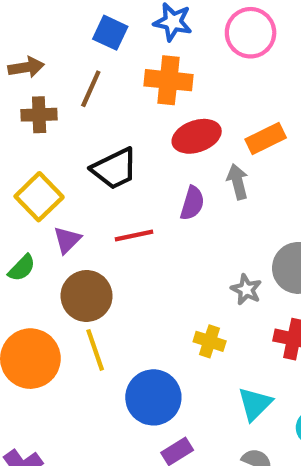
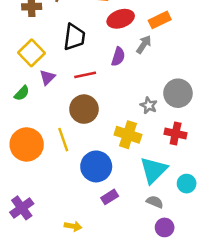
black trapezoid: (115, 169) -> (74, 37), turned -56
gray arrow: (238, 182) -> (144, 44), turned 48
brown circle: (87, 296) -> (84, 109), moved
yellow cross: (210, 341) -> (128, 135), size x1.5
cyan triangle: (255, 404) -> (154, 170), size x1.4

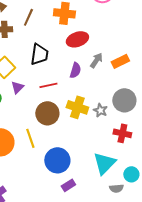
orange rectangle: (160, 20) -> (120, 61), moved
yellow cross: (128, 135) -> (77, 107), moved
gray semicircle: (155, 202) -> (116, 188), moved, turned 152

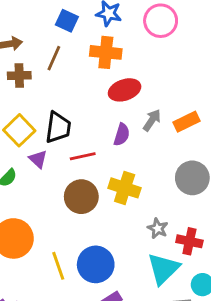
black trapezoid: (39, 54) -> (58, 127), moved
purple triangle: (17, 87) -> (38, 159), turned -32
gray star: (100, 110) -> (158, 228), moved
red cross: (122, 133) -> (189, 241), moved
yellow line: (30, 138) -> (58, 266), moved

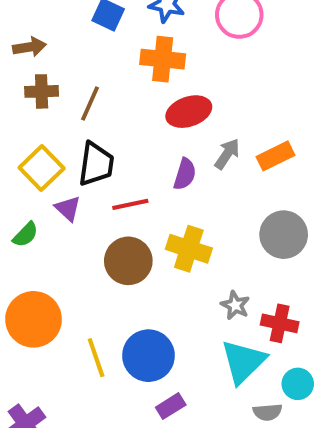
brown line: (54, 58) -> (90, 104), moved

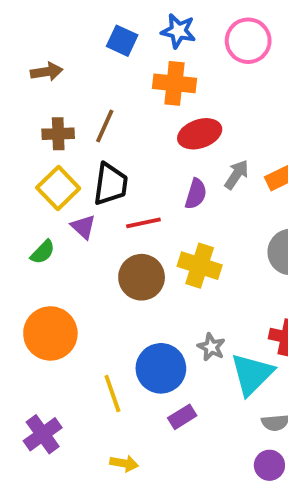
brown cross: (42, 91) -> (58, 134), moved
gray star: (235, 305) -> (211, 347), moved
yellow line: (96, 358) -> (112, 394), moved

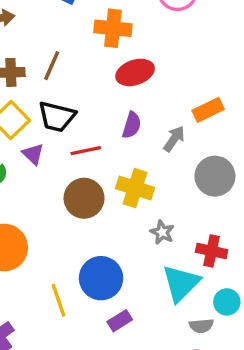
gray arrow: (237, 174) -> (174, 139), moved
black trapezoid: (111, 184) -> (57, 117), turned 96
gray star: (211, 347) -> (162, 232), moved

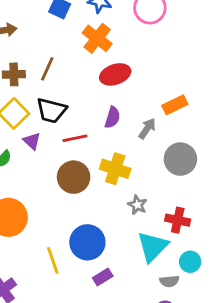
orange cross: (113, 28) -> (97, 38), turned 32

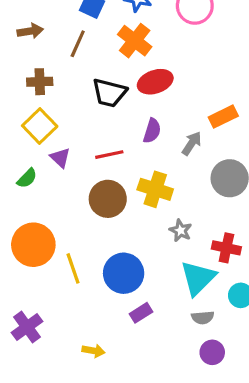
brown line: (47, 69) -> (78, 44), moved
black trapezoid: (51, 110) -> (109, 93), moved
yellow line: (53, 260) -> (73, 268), moved
gray semicircle: (169, 281) -> (203, 318), moved

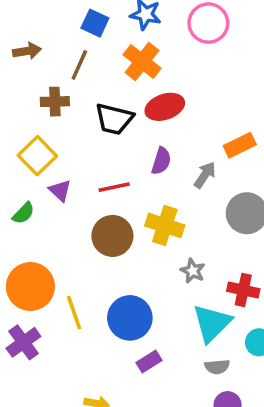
brown cross: (40, 82) -> (55, 102), moved
purple cross: (27, 327) -> (23, 342), moved

